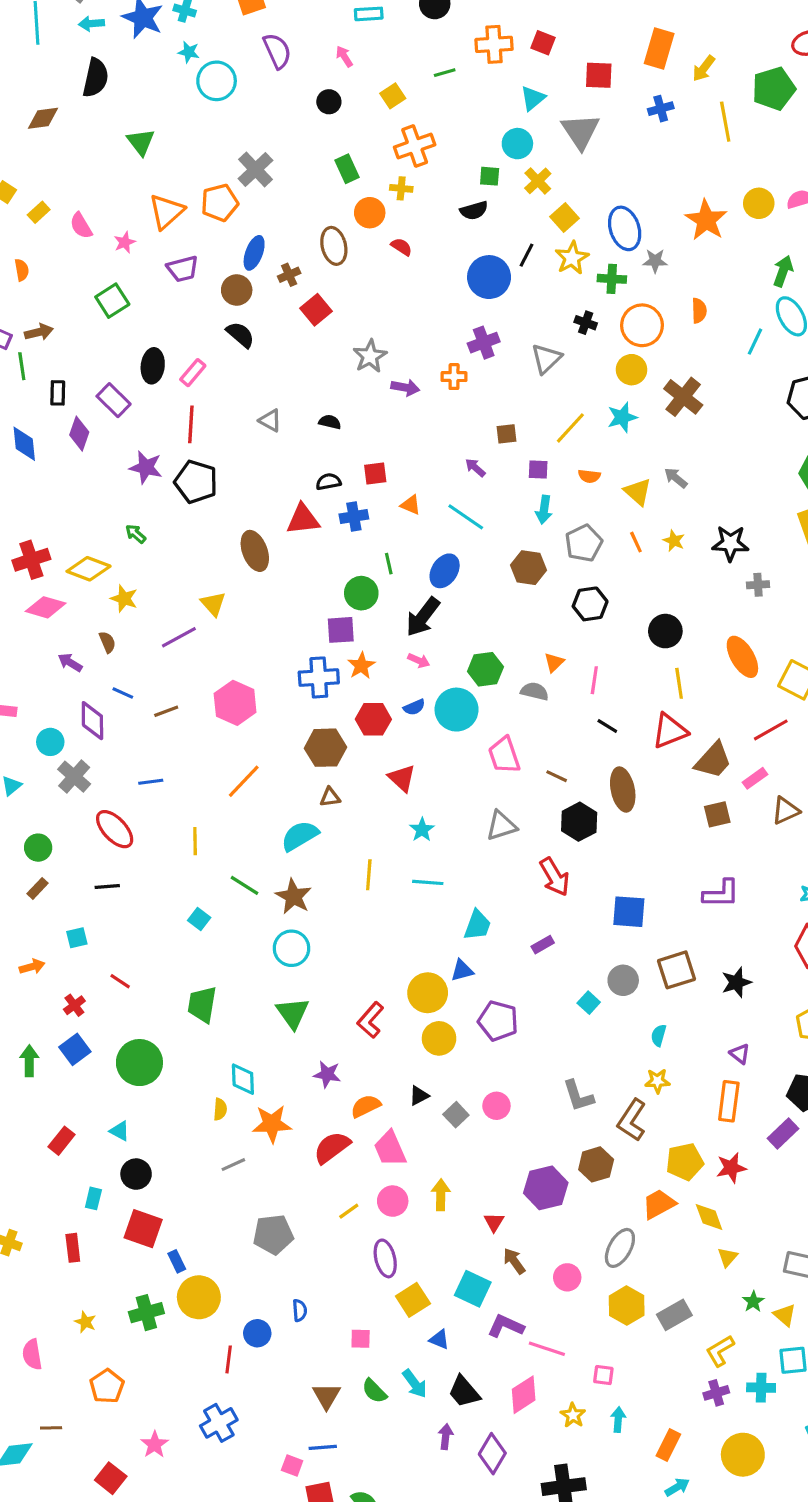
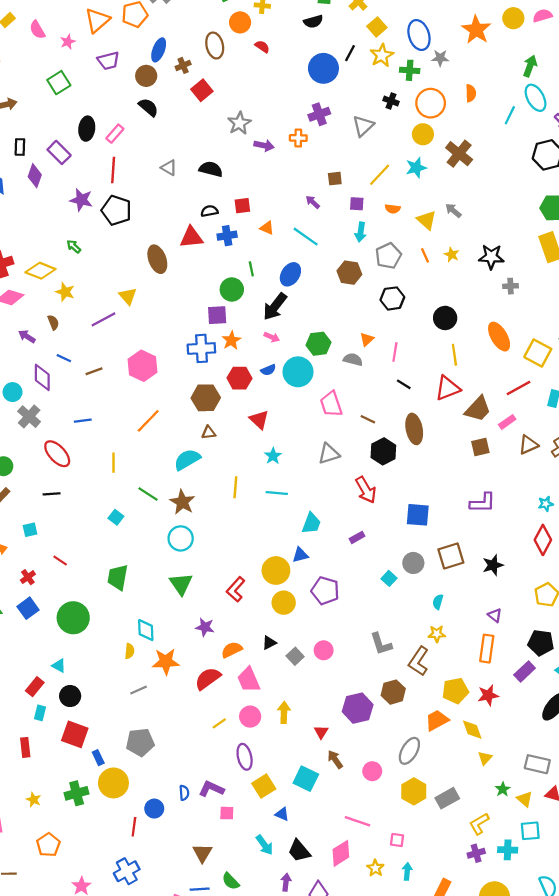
black semicircle: (330, 422) -> (211, 169), size x1.5
red rectangle: (62, 1141) -> (35, 687), moved
gray pentagon: (273, 1234) -> (140, 742), moved
purple L-shape: (506, 1326) -> (211, 789), moved
green semicircle: (374, 1391) -> (231, 881), moved

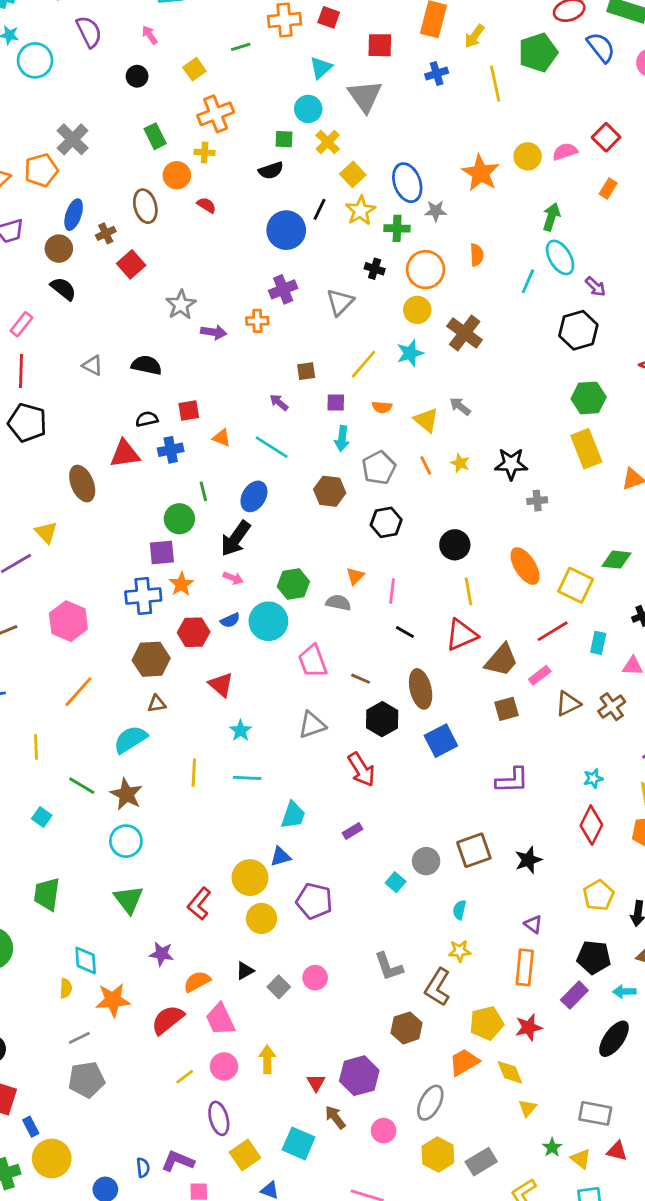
blue square: (418, 515) -> (441, 741), moved, turned -30
purple hexagon: (358, 708) -> (359, 1076), moved
gray pentagon: (140, 742) -> (87, 1080), moved

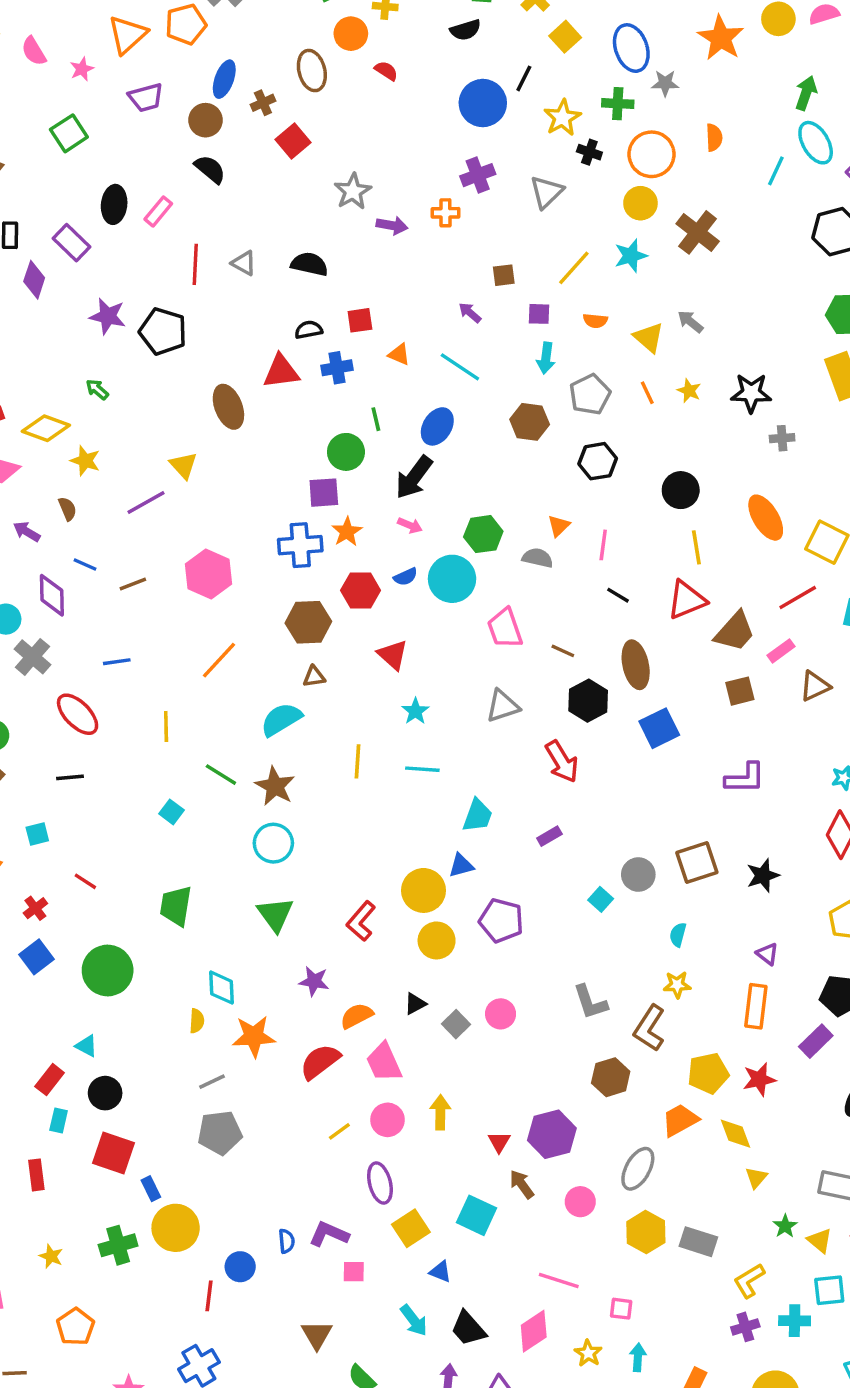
yellow star: (360, 211) -> (562, 118), moved
red line: (21, 371) -> (195, 264), moved
gray rectangle: (481, 1162) -> (698, 1242), turned 48

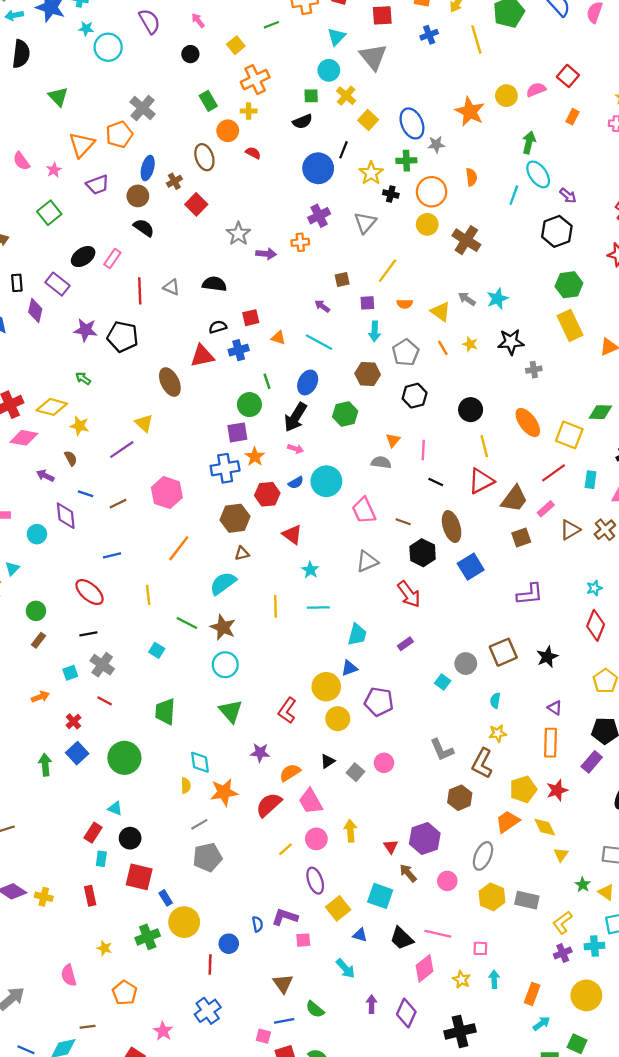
black ellipse: (114, 204) -> (83, 257), turned 55
cyan star: (631, 256) -> (497, 299), moved
green hexagon: (483, 534) -> (345, 414), moved
gray cross: (32, 657) -> (102, 665), moved
black trapezoid: (468, 1329) -> (402, 938), moved

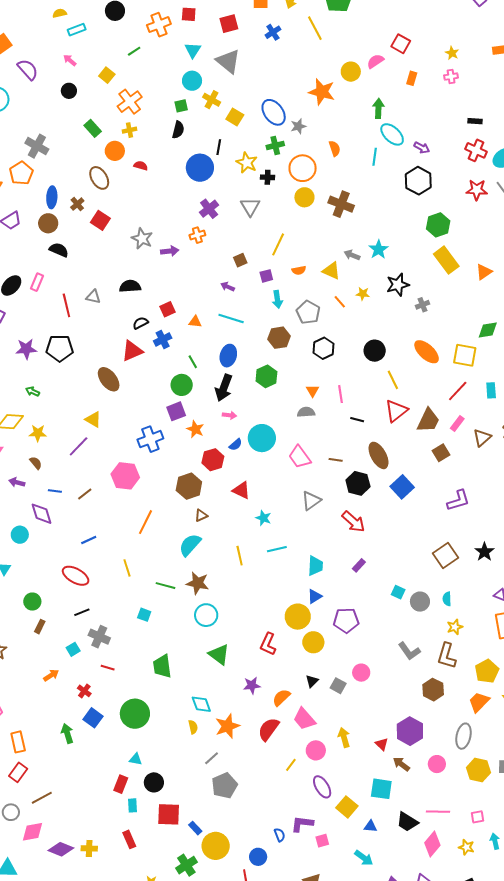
black semicircle: (303, 122) -> (178, 130), turned -42
blue cross: (225, 468) -> (150, 439), moved
gray circle: (466, 664) -> (420, 602), moved

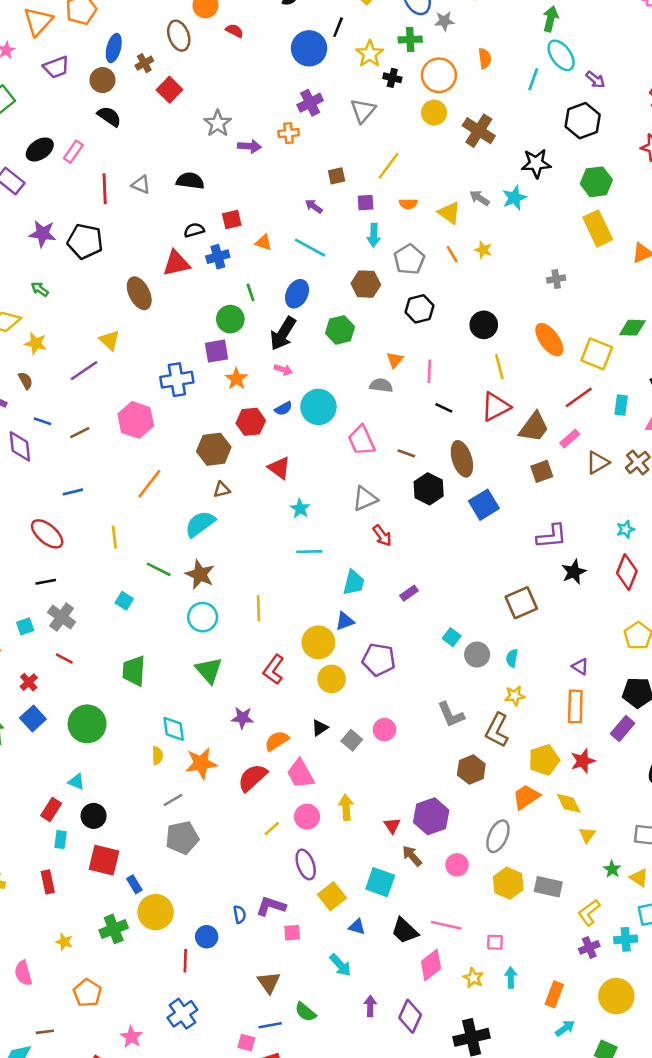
black star: (398, 285) -> (536, 163), moved
red arrow: (353, 522) -> (382, 535), moved, size x0.7
black star: (484, 552) -> (574, 572), moved
yellow line: (240, 556) -> (258, 608), moved

